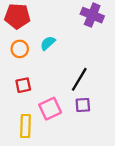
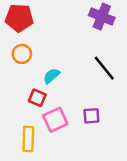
cyan semicircle: (48, 43) -> (51, 76), moved
black line: (79, 79) -> (104, 68), moved, turned -70
red square: (23, 85) -> (37, 98), moved, turned 35

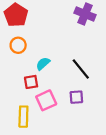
red pentagon: (19, 18) -> (16, 15), turned 30
black line: (104, 68) -> (81, 69), moved
red square: (37, 98) -> (31, 82), turned -32

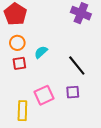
cyan semicircle: (43, 64) -> (41, 52), moved
red square: (31, 82) -> (19, 63), moved

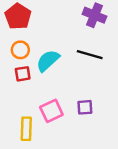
cyan semicircle: (41, 52) -> (48, 61), size x1.5
black line: (77, 65) -> (90, 55), moved, turned -35

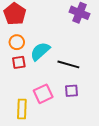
black line: (90, 55) -> (68, 64), moved

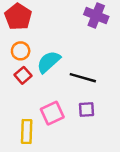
red square: (19, 62) -> (23, 75), turned -32

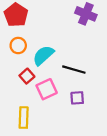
red square: (23, 75) -> (27, 76), moved
pink square: (52, 113) -> (47, 89), moved

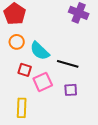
cyan semicircle: (43, 55) -> (40, 51), turned -95
red square: (27, 76) -> (25, 70), turned -32

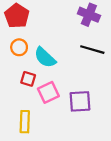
black line: (68, 64) -> (92, 50), moved
purple square: (71, 90) -> (80, 101), size x1.5

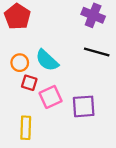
orange circle: (19, 47) -> (20, 63), moved

